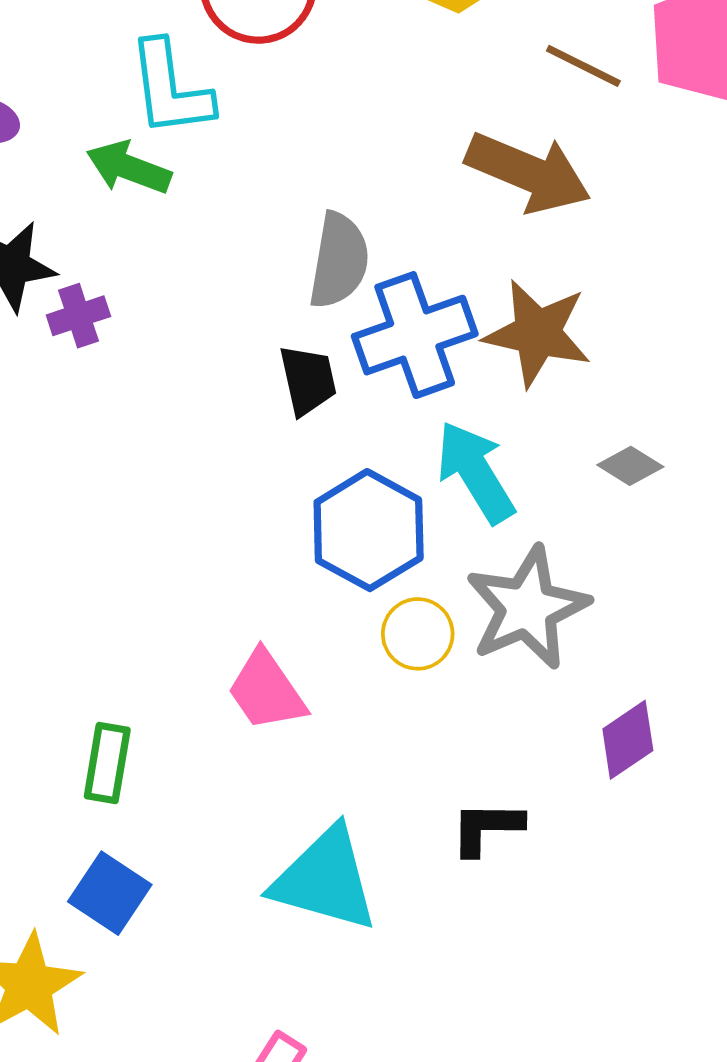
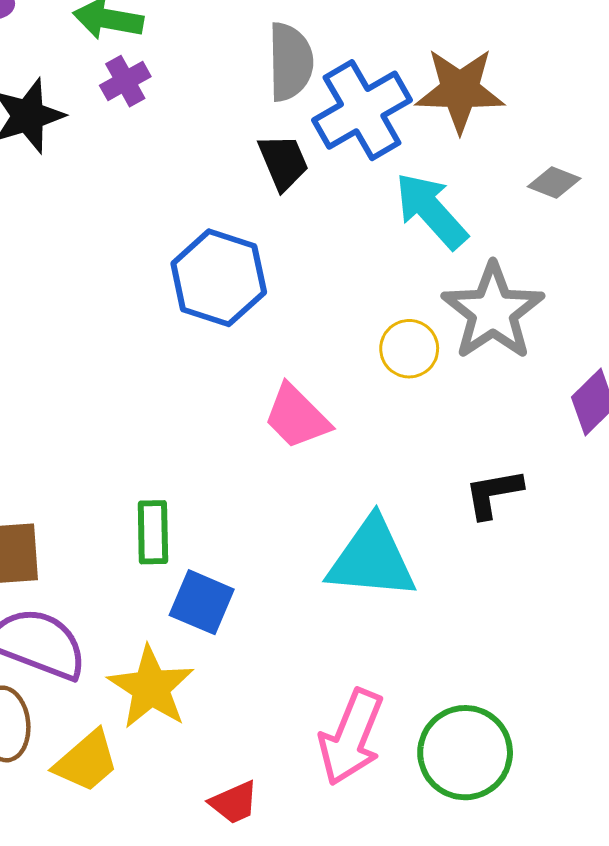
purple cross: (78, 316) -> (125, 81), moved
blue hexagon: (369, 530) -> (219, 278), moved
green rectangle: (107, 763) -> (153, 532), moved

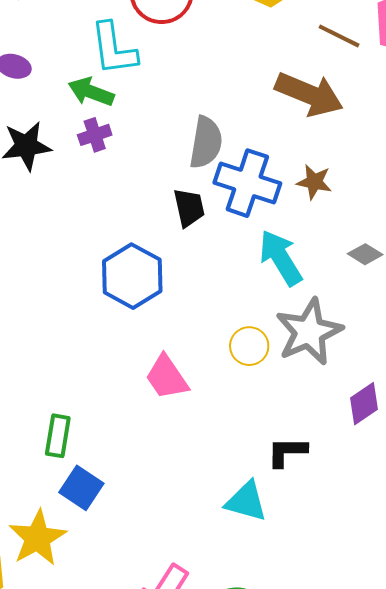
brown star: (460, 90) -> (314, 182), size x0.6
blue cross: (362, 110) -> (247, 183), turned 38
cyan triangle: (372, 559) -> (246, 501), moved, size x0.7

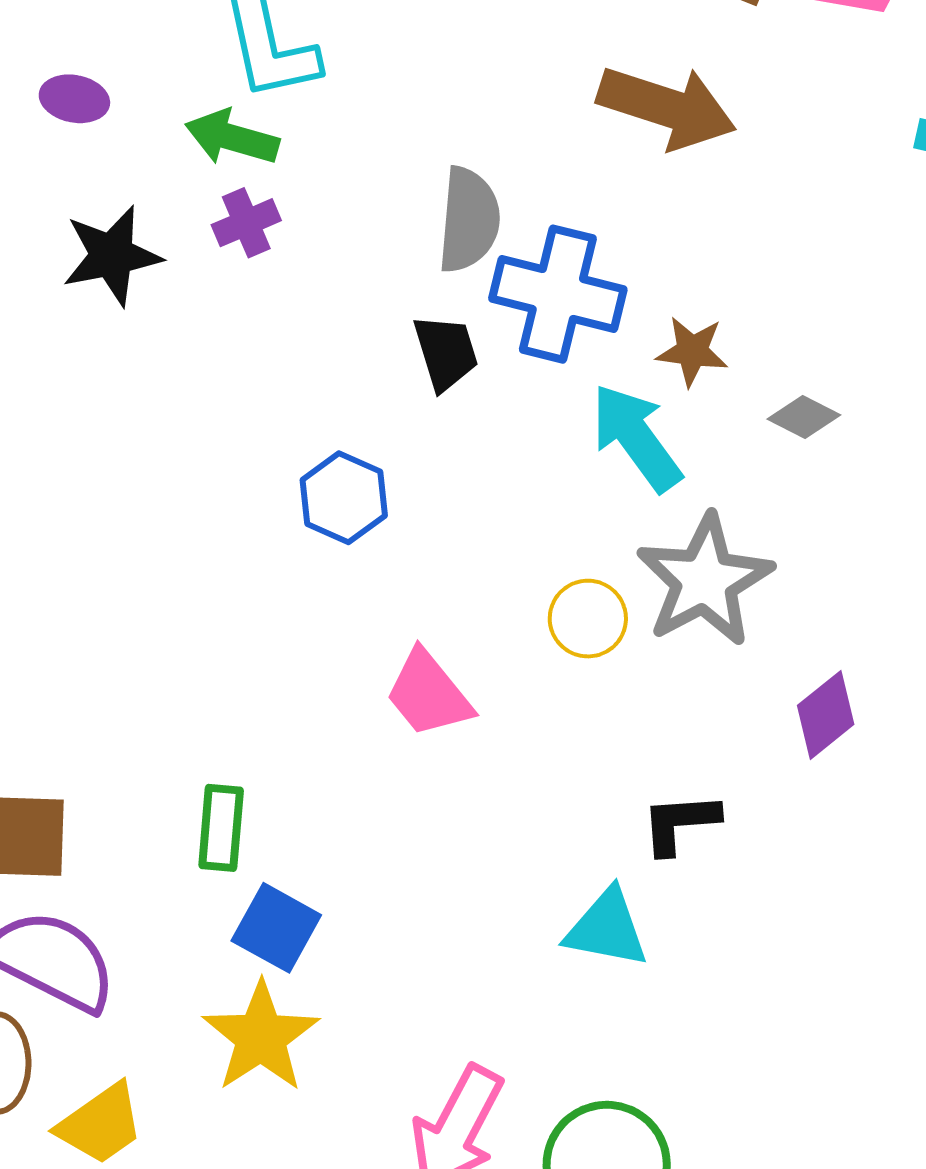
brown star: (314, 182) -> (692, 351), moved
blue hexagon: (132, 276) -> (344, 498), size x0.7
yellow star: (38, 538) -> (261, 1037), moved

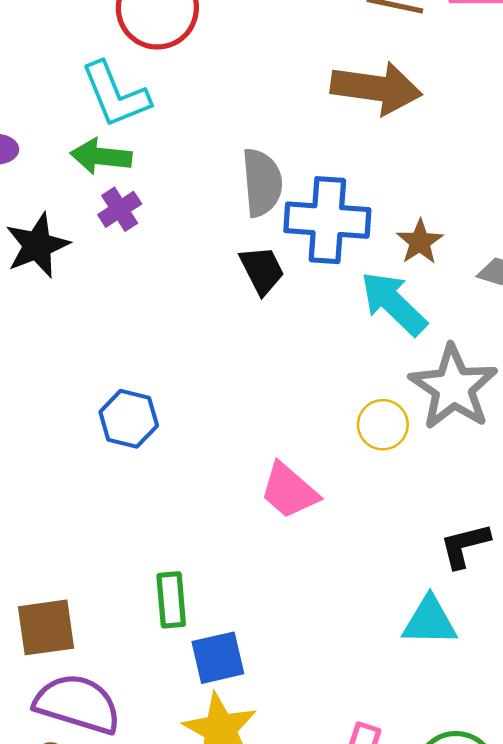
brown star: (692, 351) -> (420, 242), turned -30
blue hexagon: (344, 498) -> (129, 419), moved
blue square: (276, 928) -> (218, 658), turned -32

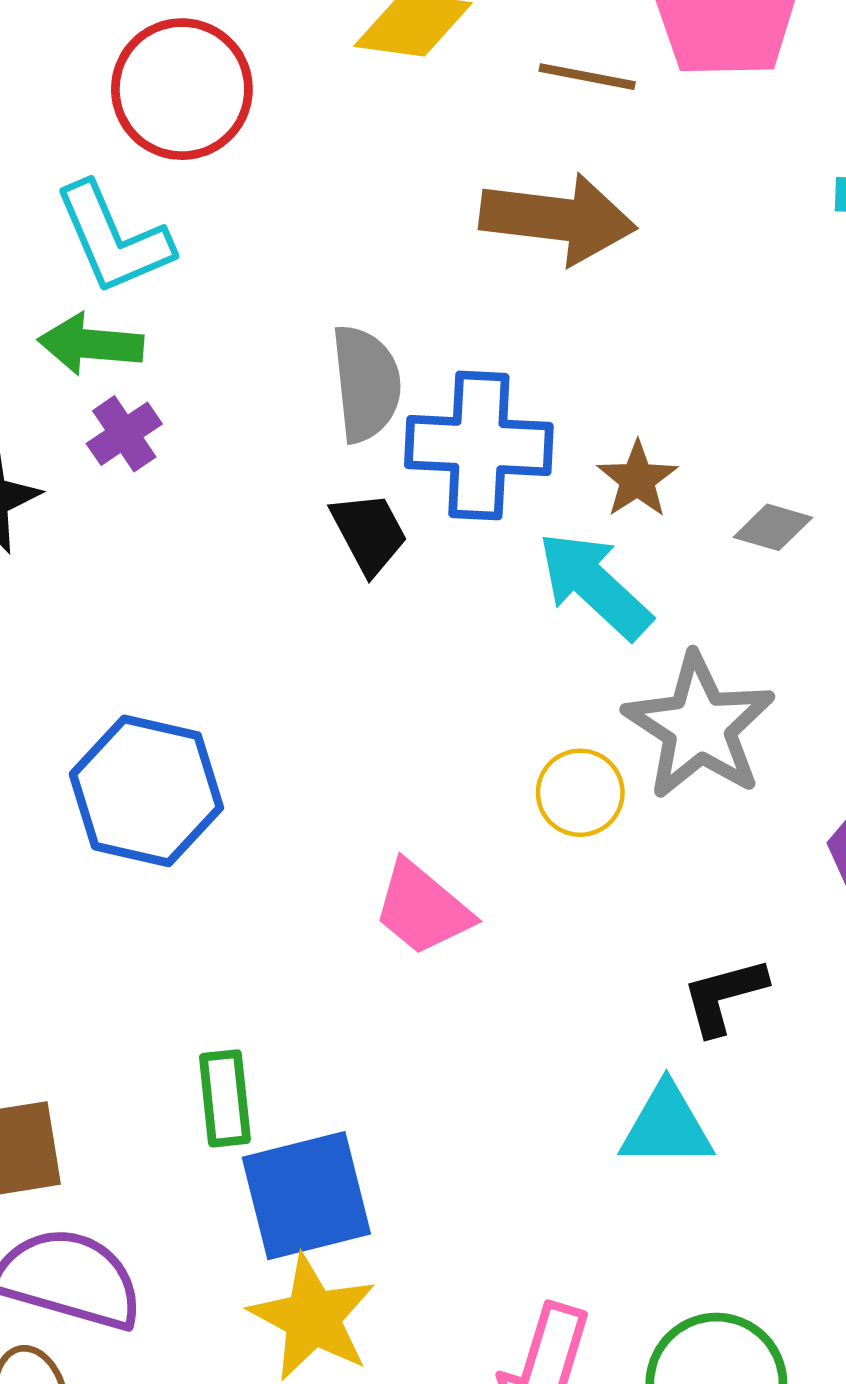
blue hexagon: (129, 419) -> (146, 791), size x1.5
blue square: (218, 658) -> (306, 1196), size x1.4

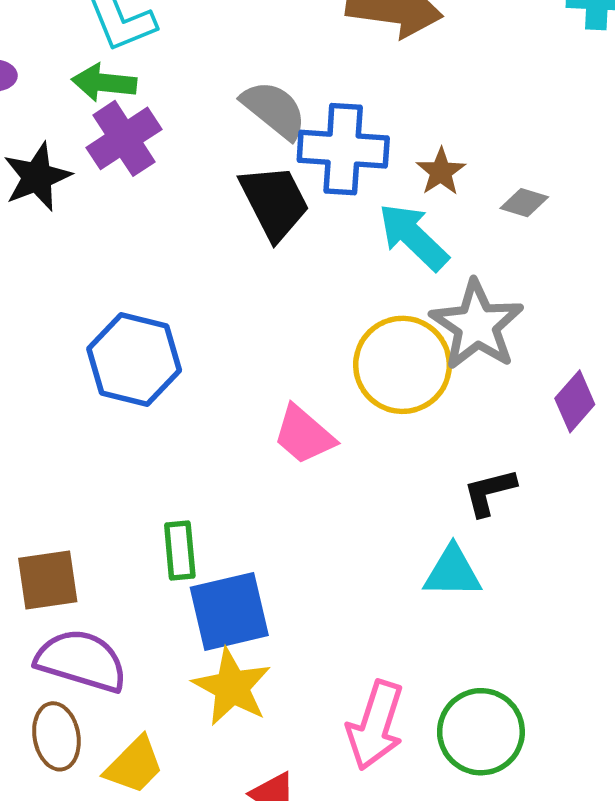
gray semicircle: (366, 384) -> (274, 110), turned -46
purple cross: (124, 434) -> (124, 138), size x1.6
black trapezoid: (369, 533) -> (274, 202), size x1.5
yellow circle: (580, 793) -> (402, 365), size x1.8

